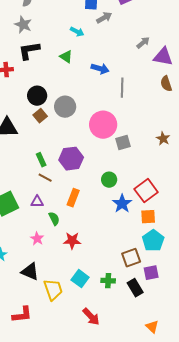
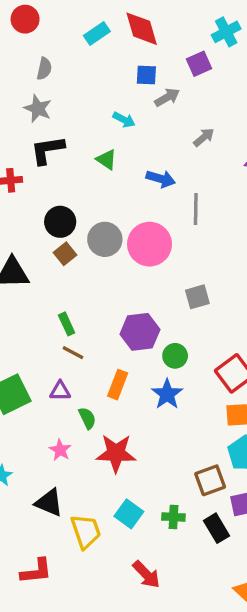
gray arrow: (143, 43) -> (204, 137), moved
pink circle: (103, 125) -> (150, 244), moved
purple hexagon: (71, 159) -> (140, 332), moved
blue star: (122, 204) -> (167, 394), moved
red star: (72, 241) -> (116, 453), size x1.4

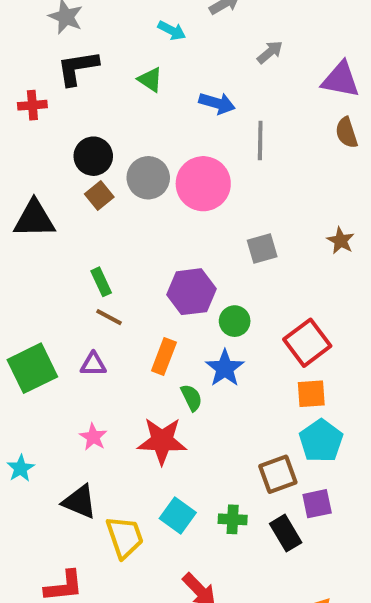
green semicircle: (87, 418) -> (191, 398), moved

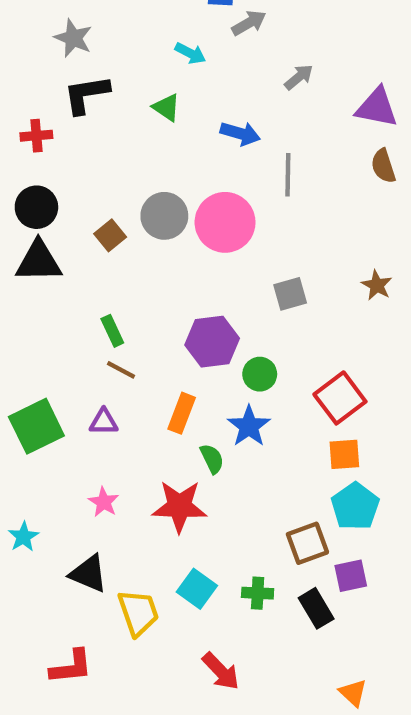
black circle: (93, 156) -> (36, 207), moved

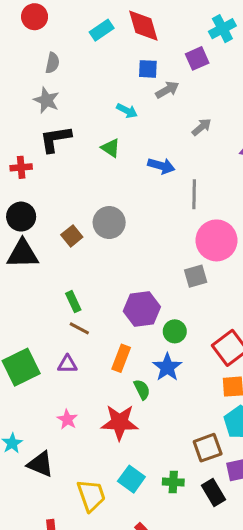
pink circle: (225, 222) -> (216, 240), moved
black triangle: (88, 574) -> (41, 464), moved

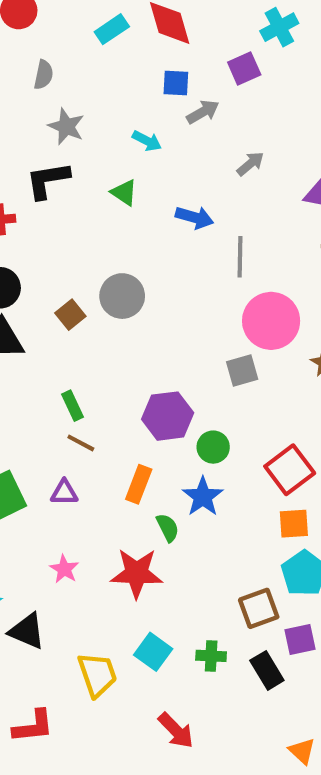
gray star: (46, 100) -> (66, 126), moved

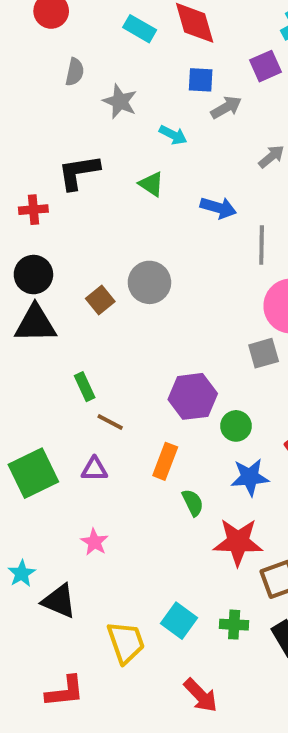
cyan rectangle: (112, 29) -> (140, 29), turned 64
gray star: (66, 126) -> (120, 101), moved
green rectangle: (72, 406) -> (85, 387), moved
blue star: (203, 497) -> (250, 477), moved, turned 30
red star: (137, 573) -> (238, 542), moved

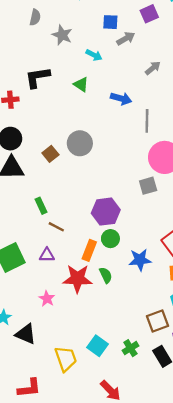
green circle: (236, 426) -> (110, 239), moved
red star: (238, 542) -> (77, 279), moved
green cross: (234, 625) -> (130, 348), turned -35

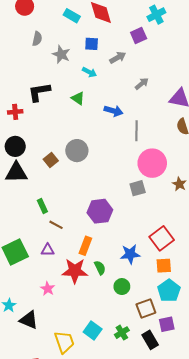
blue square: (110, 22) -> (92, 44), moved
green circle: (110, 239) -> (122, 287), moved

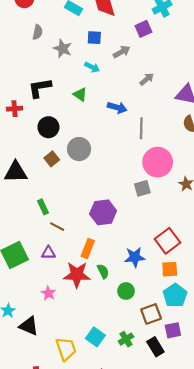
black circle: (15, 146) -> (48, 127), moved

